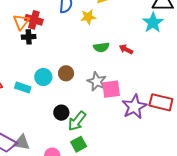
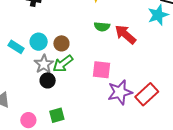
red arrow: (126, 49) -> (125, 34), size x1.6
gray star: (97, 81) -> (44, 64), moved
red rectangle: (161, 102) -> (147, 94), turned -70
green arrow: (77, 121) -> (63, 64), moved

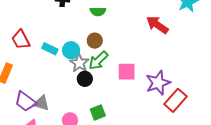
green semicircle: (102, 27) -> (98, 11), moved
cyan circle: (39, 42) -> (71, 50), moved
pink square: (102, 70) -> (127, 72), moved
red rectangle: (147, 94) -> (175, 100), moved

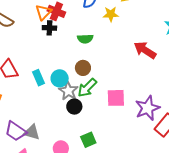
cyan rectangle: (50, 49) -> (38, 78), turned 42

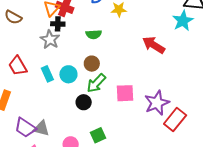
gray star: (68, 91) -> (50, 40), moved

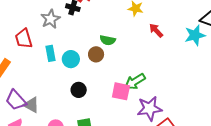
green semicircle: (94, 34) -> (108, 40), moved
gray star: (50, 40) -> (50, 19), moved
red arrow: (154, 45) -> (156, 30), moved, size x0.7
green arrow: (96, 83) -> (135, 82), moved

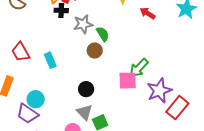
gray star: (50, 19) -> (83, 24), moved, turned 30
green semicircle: (108, 40) -> (103, 34), turned -119
cyan circle: (71, 59) -> (36, 99), moved
gray triangle: (31, 105) -> (84, 112), moved, turned 30

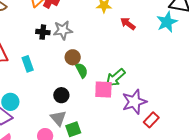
black cross: (61, 10) -> (43, 32), moved
green semicircle: (103, 34) -> (82, 70), moved
red rectangle: (177, 108) -> (151, 120), size x0.7

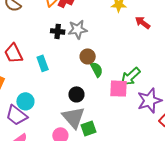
gray triangle: (58, 118) -> (73, 117), size x1.4

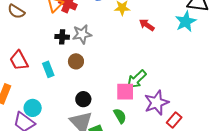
brown circle: (88, 56) -> (76, 61), moved
green semicircle: (97, 70) -> (120, 116), moved

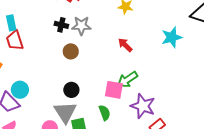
cyan star: (186, 22) -> (172, 37), moved
red arrow: (147, 25) -> (125, 45), moved
cyan rectangle: (48, 69) -> (11, 23), moved
purple star: (156, 103) -> (143, 106), turned 30

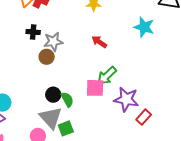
gray star: (81, 26) -> (53, 42), moved
cyan star: (172, 37) -> (144, 27), turned -30
green semicircle: (105, 113) -> (67, 99), moved

